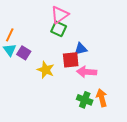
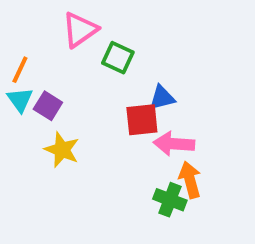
pink triangle: (60, 15) -> (80, 30), moved
yellow star: (46, 70) -> (62, 150), moved
orange arrow: (102, 98) -> (190, 180), moved

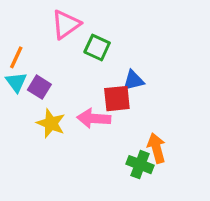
pink arrow: (174, 144) -> (94, 118), moved

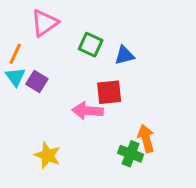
pink triangle: (66, 24) -> (45, 23), moved
blue triangle: (133, 80) -> (124, 55), moved
yellow star: (51, 123) -> (48, 155), moved

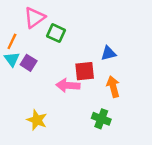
green square: (91, 45) -> (56, 33), moved
blue triangle: (124, 55) -> (108, 53), moved
orange arrow: (146, 138) -> (113, 87), moved

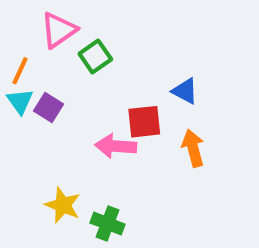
green square: (56, 33) -> (95, 57), turned 30
blue triangle: (108, 53) -> (185, 91), turned 42
green cross: (101, 119) -> (108, 224), moved

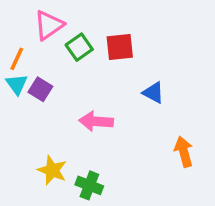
blue triangle: (185, 91) -> (153, 93), moved
red square: (144, 122) -> (120, 47), moved
orange arrow: (193, 148) -> (184, 152), moved

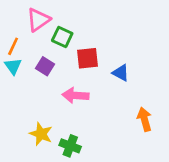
green square: (79, 47) -> (62, 37), turned -30
red square: (120, 47) -> (87, 58), moved
purple square: (40, 89) -> (45, 66), moved

